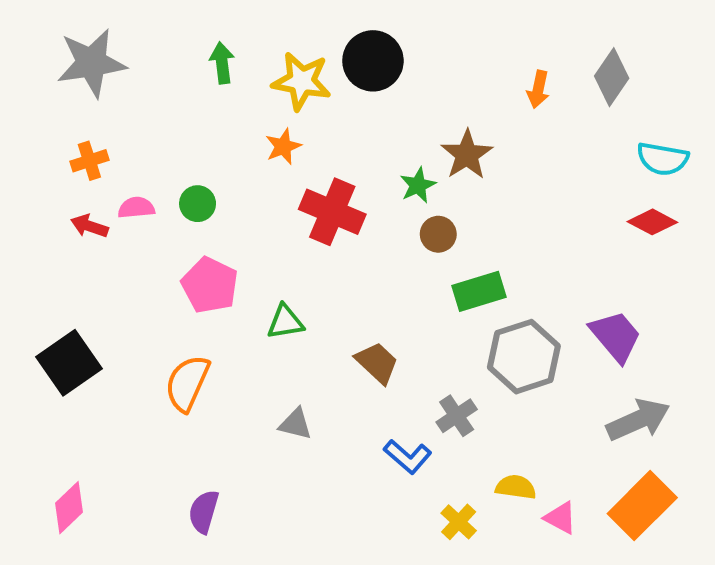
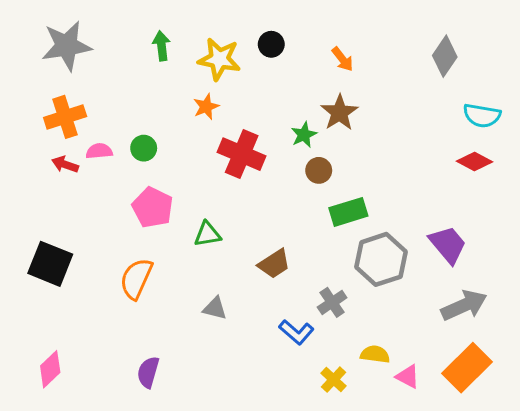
black circle: (373, 61) -> (271, 44), size x0.6
orange arrow: (538, 89) -> (342, 59), moved, turned -50
orange cross: (89, 161) -> (65, 117), size x1.5
black square: (69, 363) -> (50, 264), turned -33
brown trapezoid: (377, 363) -> (274, 264), turned 104

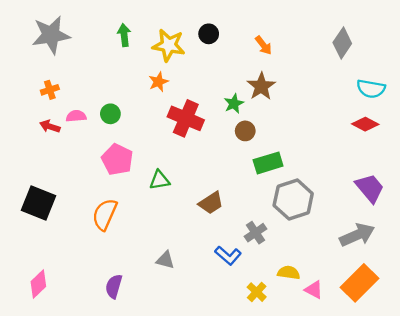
orange cross: (65, 117) -> (50, 90), size x0.6
purple trapezoid: (448, 245) -> (370, 188), moved
gray triangle: (215, 308) -> (165, 260), moved

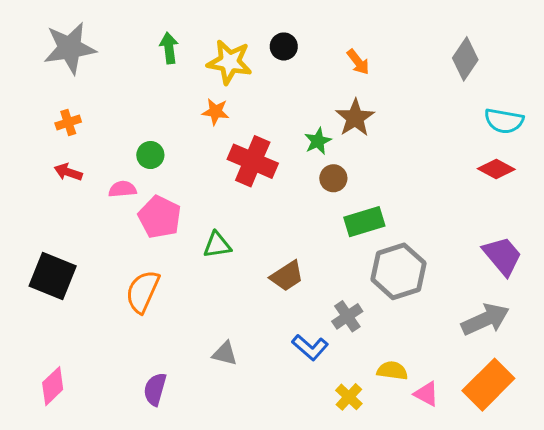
orange star: (158, 82) -> (216, 112), turned 30
pink semicircle: (76, 116) -> (122, 189), moved

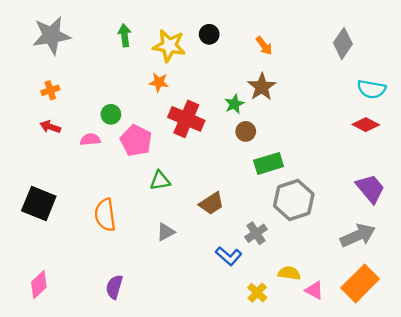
pink pentagon: (160, 217) -> (136, 141), moved
orange semicircle: (143, 292) -> (105, 215), turned -32
gray triangle: (225, 354) -> (166, 232), moved, turned -42

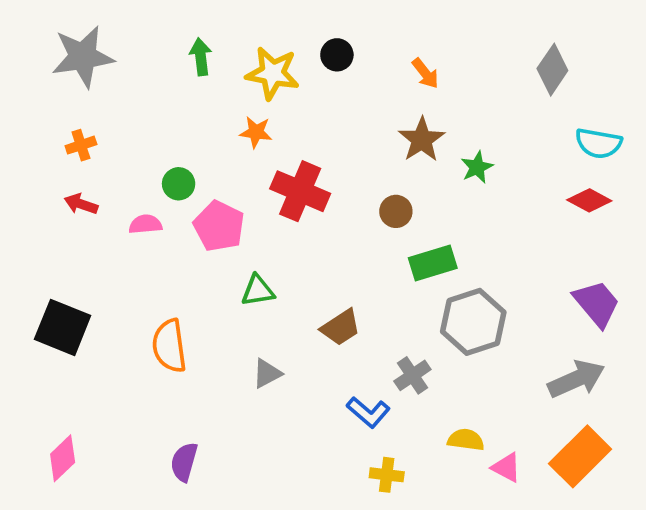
green star: (234, 104) -> (477, 167), moved
yellow cross: (257, 293) -> (387, 475), moved, turned -36

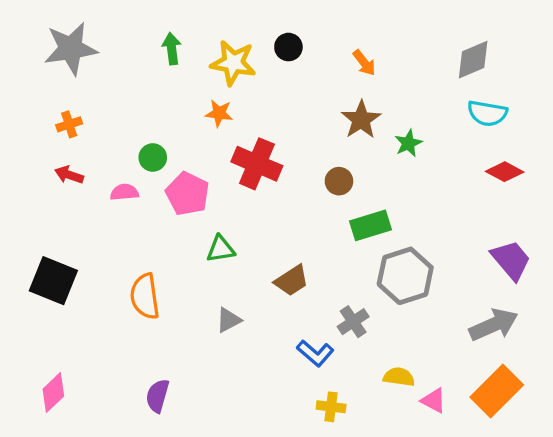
gray diamond: (552, 70) -> (473, 60), turned 33
cyan semicircle: (598, 143) -> (487, 113), moved

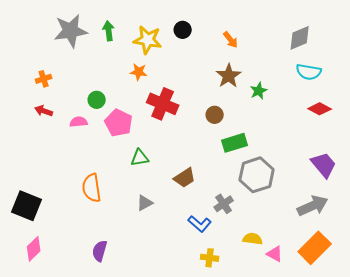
gray star: (71, 49) -> (71, 31), moved
black square: (53, 281) -> (27, 206), moved

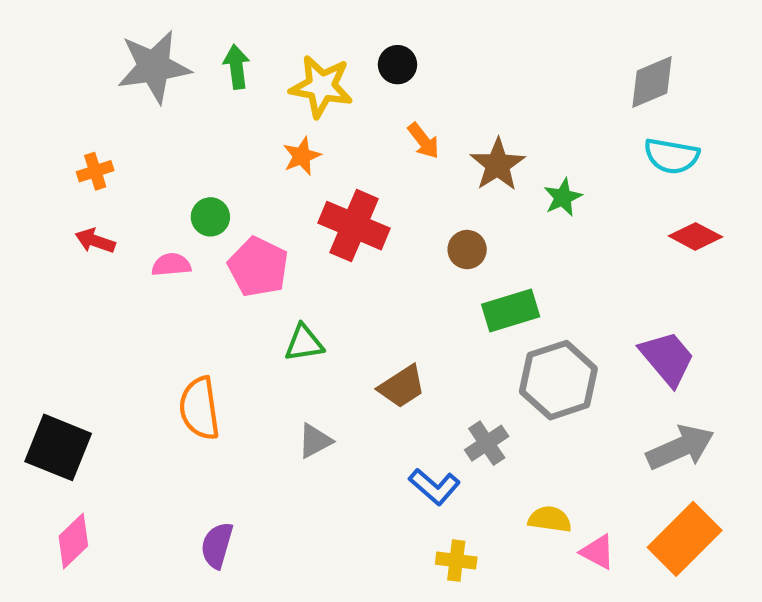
orange arrow: (231, 40) -> (424, 141), moved
orange star: (139, 72) -> (302, 156), turned -30
purple trapezoid: (324, 165) -> (667, 358), moved

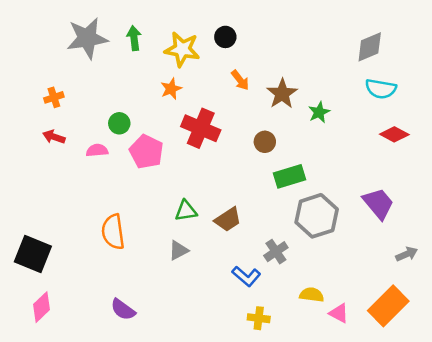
green triangle: (304, 343) -> (186, 211), moved
gray arrow: (680, 447) -> (407, 254), moved, size x0.6
purple semicircle: (217, 545) -> (123, 310), turned -70

